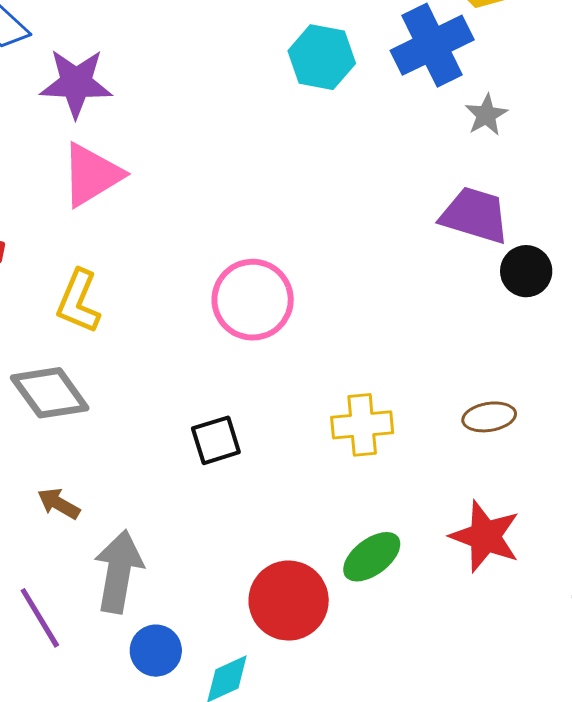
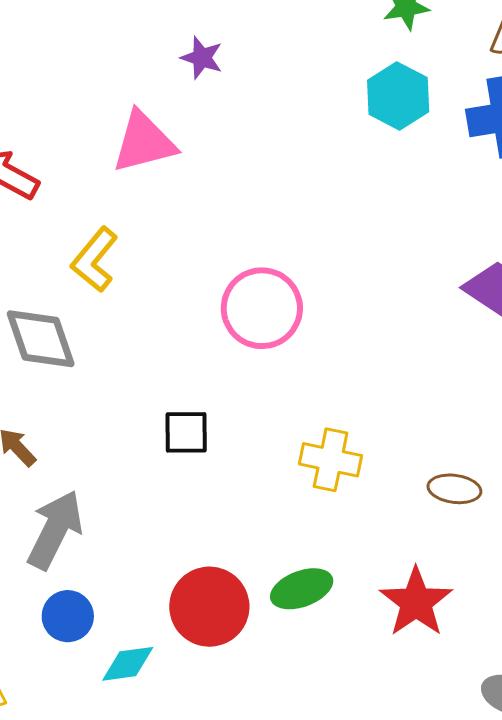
purple star: (76, 83) -> (202, 58), moved, size x0.6

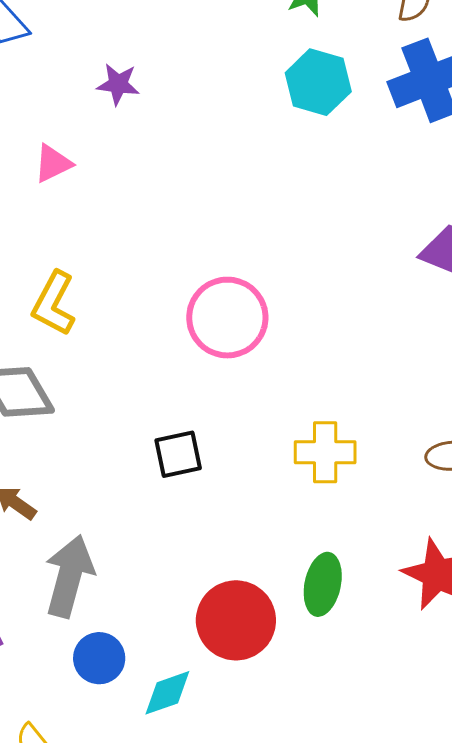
pink triangle: (144, 142) -> (53, 163), moved, size x0.6
green ellipse: (302, 589) -> (323, 584), turned -46

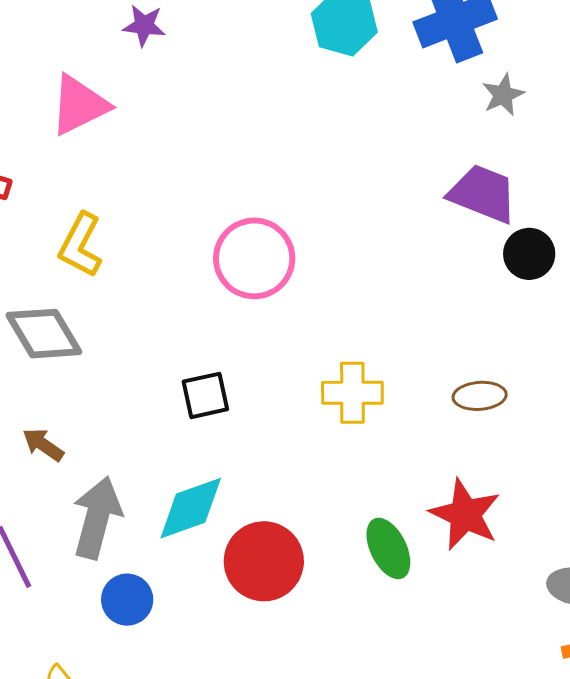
pink triangle: (53, 163) -> (79, 105), size x1.6
green ellipse: (323, 584) -> (388, 548), moved, turned -38
cyan diamond: (167, 693) -> (191, 508), moved, size x1.4

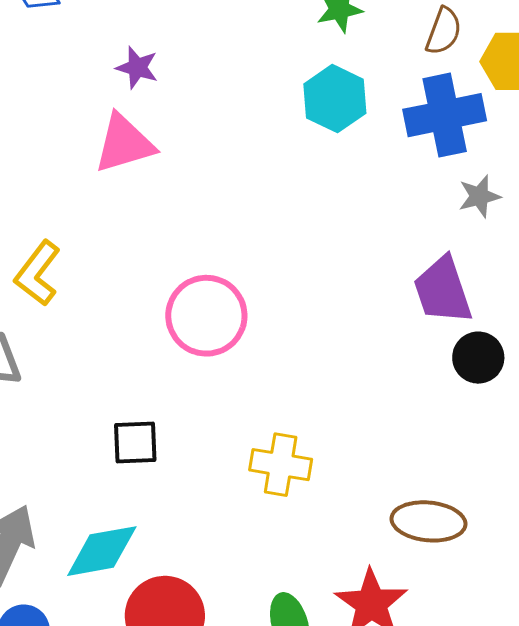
pink triangle: (79, 105) -> (124, 143), moved
purple trapezoid: (483, 194) -> (443, 290), turned -140
brown ellipse: (480, 396) -> (428, 521), moved, size x1.4

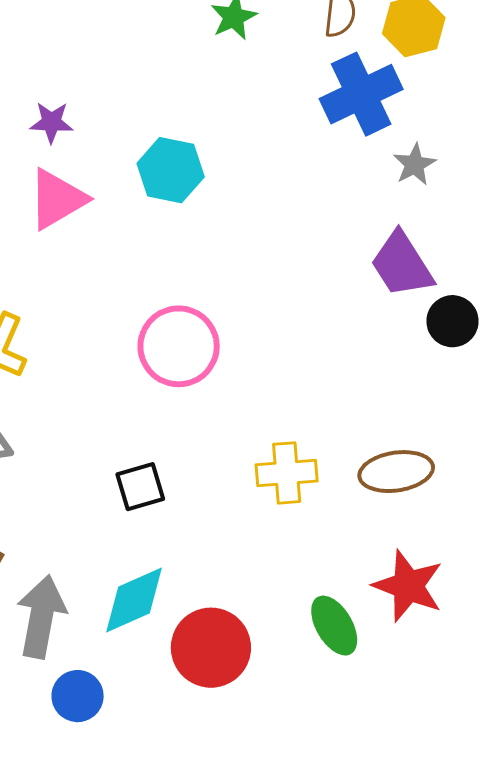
cyan hexagon: (335, 99) -> (171, 170), moved
brown ellipse: (428, 521) -> (396, 472), moved

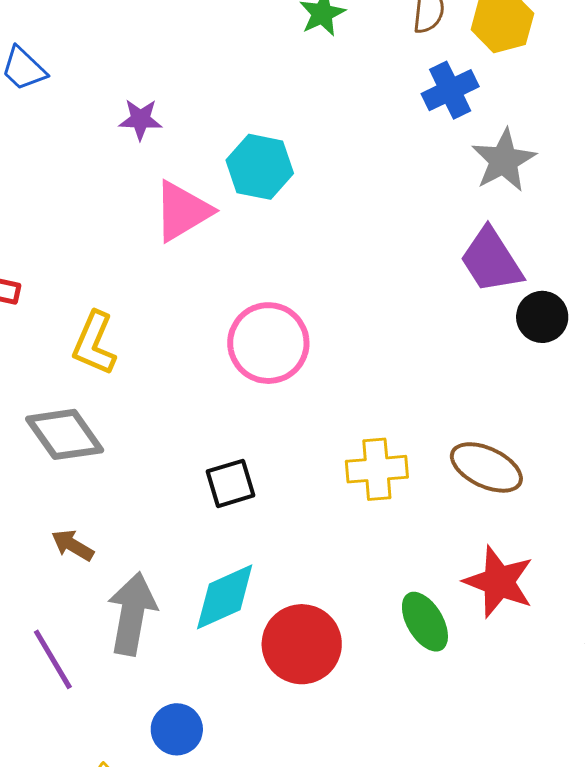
blue cross: (361, 94) -> (450, 90), size x0.7
gray star: (415, 164) -> (504, 160), size x1.5
pink triangle: (57, 199) -> (182, 211), moved
brown ellipse: (396, 472) -> (486, 467), turned 34
blue circle: (78, 696) -> (177, 729), moved

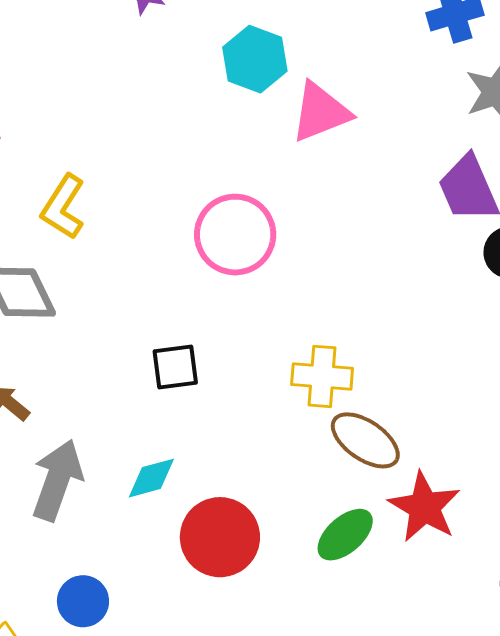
pink triangle: (182, 211) -> (321, 112), moved
brown ellipse: (486, 467) -> (365, 440), moved
cyan diamond: (225, 597) -> (151, 478), size x0.7
green ellipse: (425, 622) -> (345, 535), turned 70

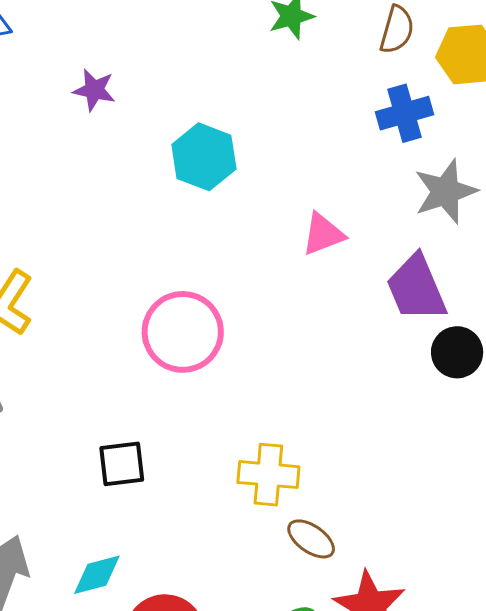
pink triangle: (321, 112) -> (323, 234), moved, size x0.7
brown ellipse: (365, 440) -> (311, 539), size x0.7

